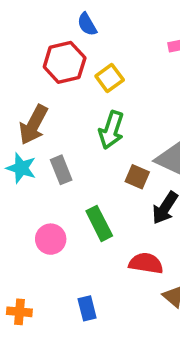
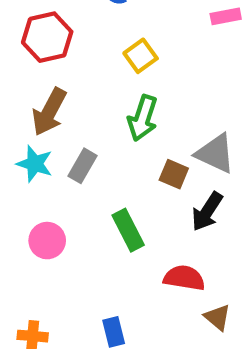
red hexagon: (65, 62) -> (47, 37), moved
gray rectangle: (61, 170) -> (82, 166), turned 52
pink circle: (51, 239) -> (47, 241), moved

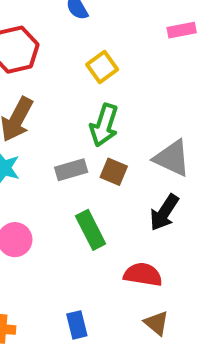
gray rectangle: (82, 166) -> (71, 170), moved, turned 44
brown square: (174, 174) -> (114, 172), moved
brown triangle: (217, 317) -> (156, 323), moved

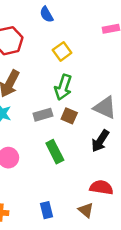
red semicircle: (143, 275) -> (101, 187), moved
brown triangle: (156, 323) -> (86, 210), moved

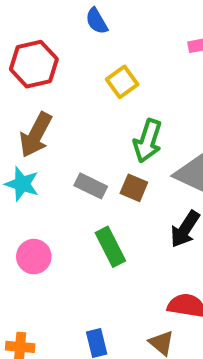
green arrow: (63, 87) -> (148, 141), moved
gray rectangle: (43, 115) -> (91, 186), turned 42

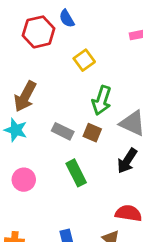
red hexagon: (34, 64) -> (39, 32), moved

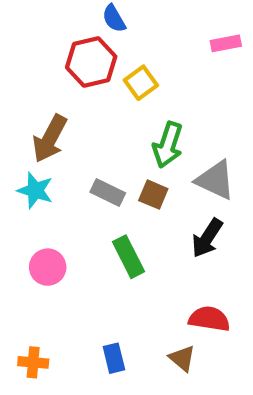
red hexagon: (39, 32) -> (91, 62), moved

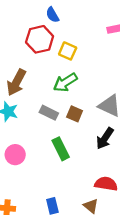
yellow square: (141, 83) -> (68, 51), turned -30
green arrow: (168, 145) -> (65, 82), moved, turned 40

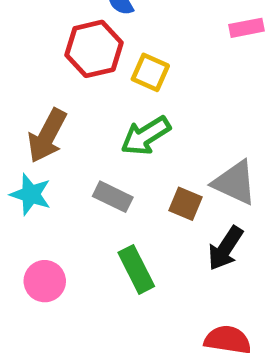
brown square: (75, 114) -> (185, 204), moved

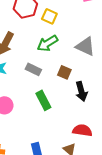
gray triangle: (235, 183) -> (85, 46), moved
black arrow: (225, 248) -> (81, 91), turned -48

